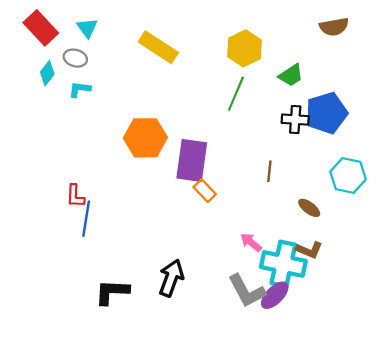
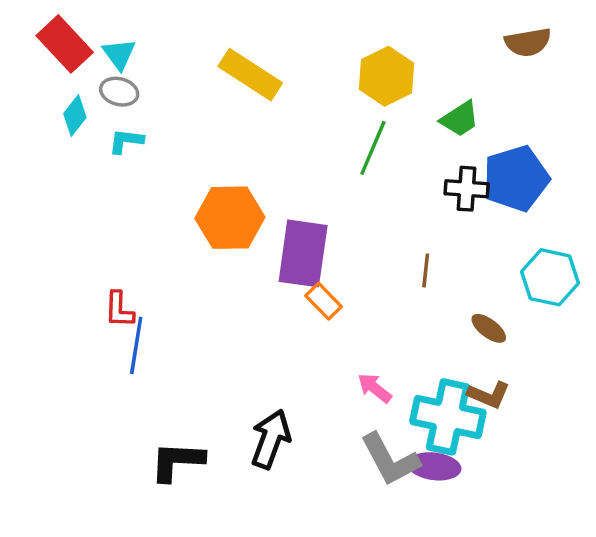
cyan triangle: (87, 28) -> (119, 54), moved
pink arrow: (251, 242) -> (375, 388), moved
purple ellipse: (275, 295) -> (434, 466), turned 52

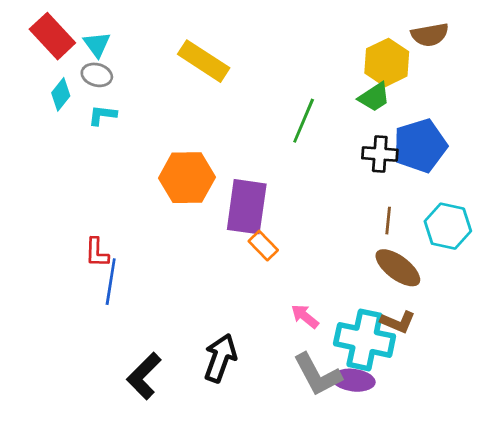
yellow hexagon: (387, 76) -> (387, 62), moved
brown line: (426, 270) -> (388, 221), moved
brown ellipse: (489, 328) -> (398, 268), size x1.6
black L-shape: (177, 461) -> (144, 376), turned -48

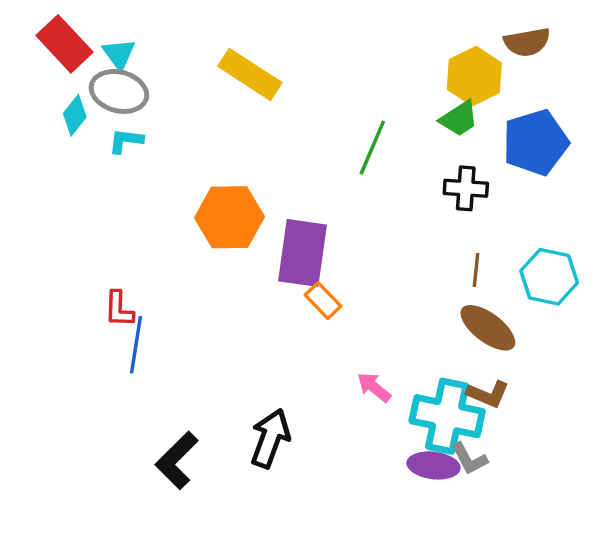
gray ellipse: (97, 75) -> (119, 91), size x1.5
blue pentagon: (420, 146) -> (536, 142), moved
gray L-shape: (317, 375) -> (469, 459), moved, size x0.6

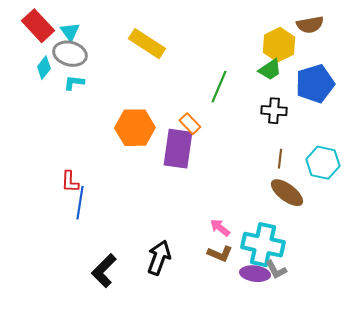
orange rectangle: (323, 301) -> (190, 124), moved
brown L-shape: (488, 394) -> (220, 254), moved

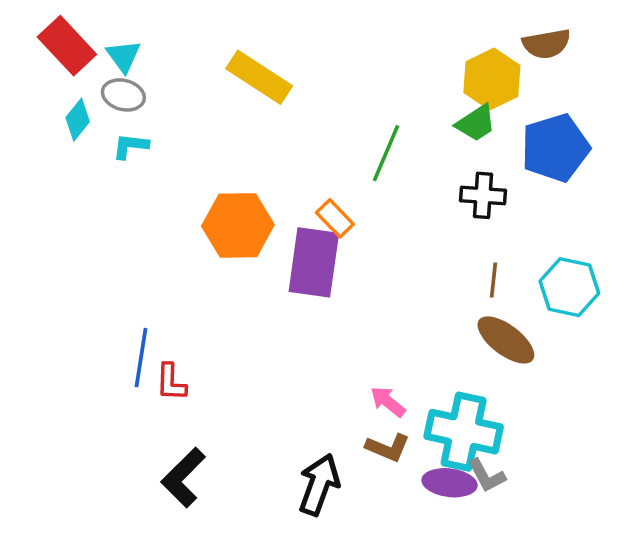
gray ellipse: (70, 54) -> (123, 95), size x0.7
red L-shape: (70, 182) -> (171, 382), moved
black arrow: (159, 258) -> (319, 485), moved

